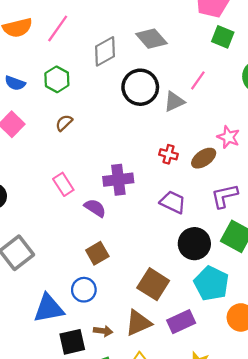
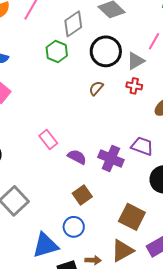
green hexagon: (57, 79) -> (57, 52), moved
brown semicircle: (64, 123) -> (96, 88), moved
red cross: (168, 154) -> (134, 86), moved
purple cross: (118, 180) -> (111, 158), moved, turned 35

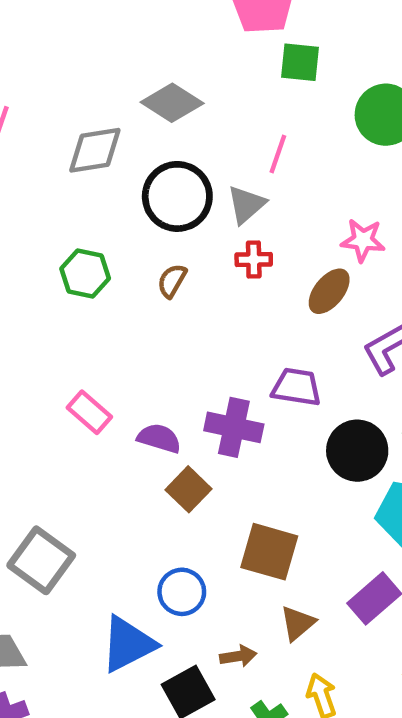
gray diamond: (73, 24) -> (95, 150), turned 36
green hexagon: (57, 52) -> (85, 273), moved
brown square: (82, 195) -> (188, 489), moved
brown square: (132, 217) -> (269, 552), moved
brown triangle: (122, 251) -> (298, 623), size x0.7

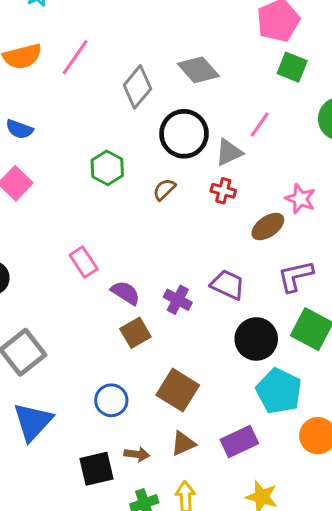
gray diamond: (95, 150) -> (137, 87), turned -57
purple cross: (234, 427) -> (178, 300), size x0.7
blue triangle: (128, 644) -> (33, 422), moved, turned -36

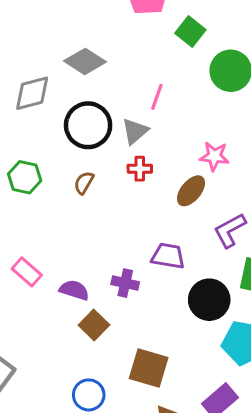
green square: (292, 67) -> (190, 31), moved, turned 32
gray diamond: (137, 87) -> (32, 93), turned 51

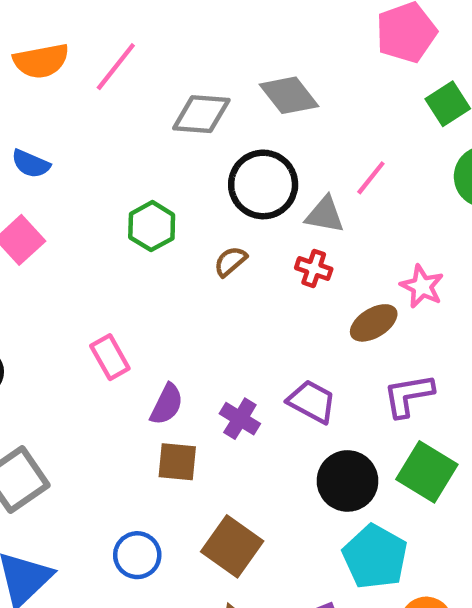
gray triangle: (135, 131) -> (325, 215), turned 32
purple semicircle: (74, 290) -> (167, 404), turned 80
brown square: (94, 325) -> (177, 462), turned 32

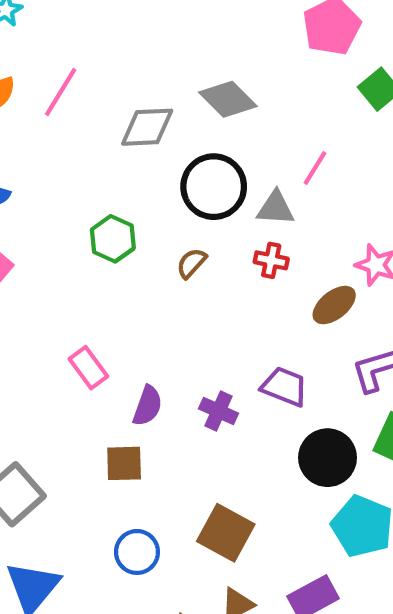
brown square: (177, 462) -> (124, 463), moved

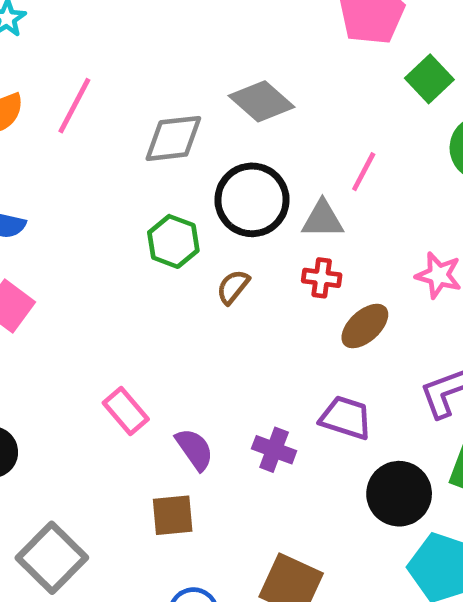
green hexagon: (113, 239) -> (173, 241), moved
brown ellipse: (334, 305) -> (365, 326), moved
purple semicircle: (148, 406) -> (194, 449), turned -51

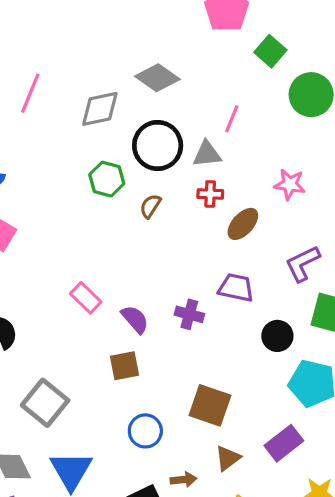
black circle: (399, 494) -> (277, 336), size x0.7

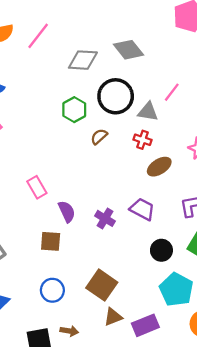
brown triangle: (228, 458) -> (113, 317), moved

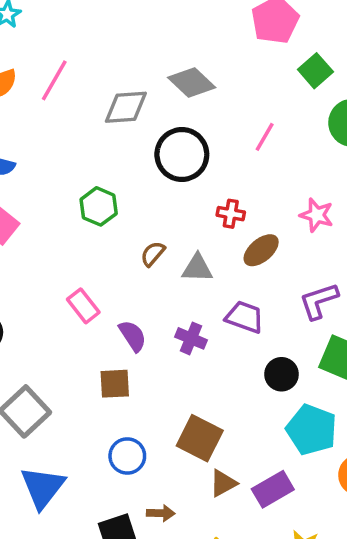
green hexagon: (74, 110) -> (99, 206), moved
gray triangle: (148, 112) -> (197, 268), moved
brown semicircle: (99, 137) -> (153, 254), moved

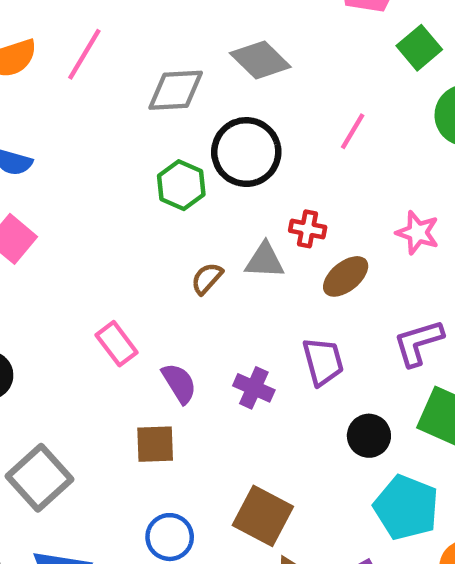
green hexagon: (99, 206) -> (181, 185), moved
gray triangle: (197, 268) -> (265, 261), moved
purple trapezoid: (245, 317) -> (323, 362), turned 54

